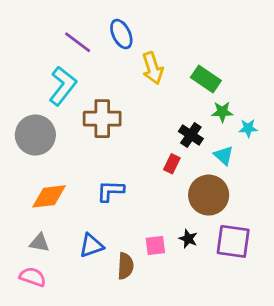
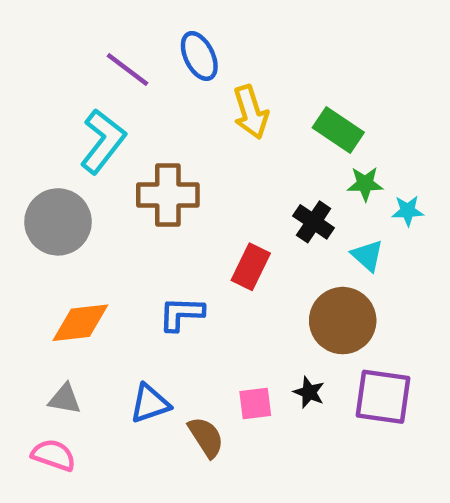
red rectangle: (172, 164) -> (251, 267), moved, size x1.4
brown semicircle: (125, 266) -> (206, 437), turned -36

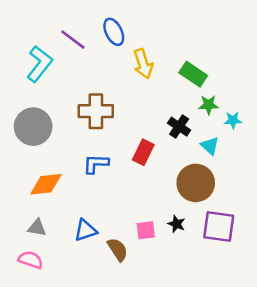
cyan L-shape: (103, 141) -> (40, 64), moved
blue L-shape: (181, 314) -> (96, 164), moved

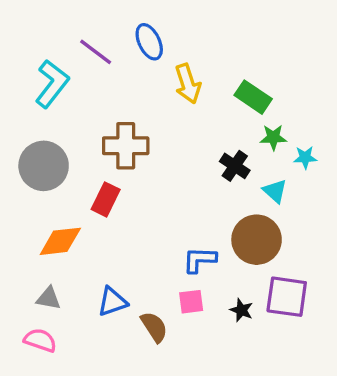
red rectangle: (143, 152) -> (106, 199), moved
blue L-shape: (96, 164) -> (200, 260), moved
black star: (177, 224) -> (241, 310), moved

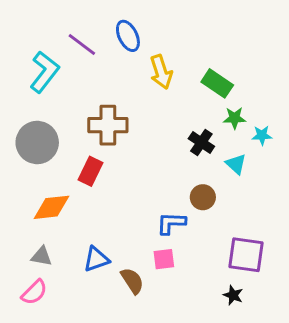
brown circle: (257, 240) -> (203, 197), moved, size x0.6
black star: (241, 310) -> (233, 295), moved
pink semicircle: (40, 340) -> (34, 292), turned 116

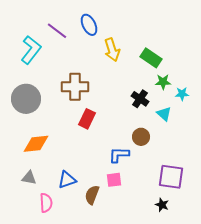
red rectangle: (90, 171) -> (87, 119), moved
brown semicircle: (132, 281) -> (92, 195), turned -126
pink semicircle: (34, 292) -> (46, 203), moved, turned -48

